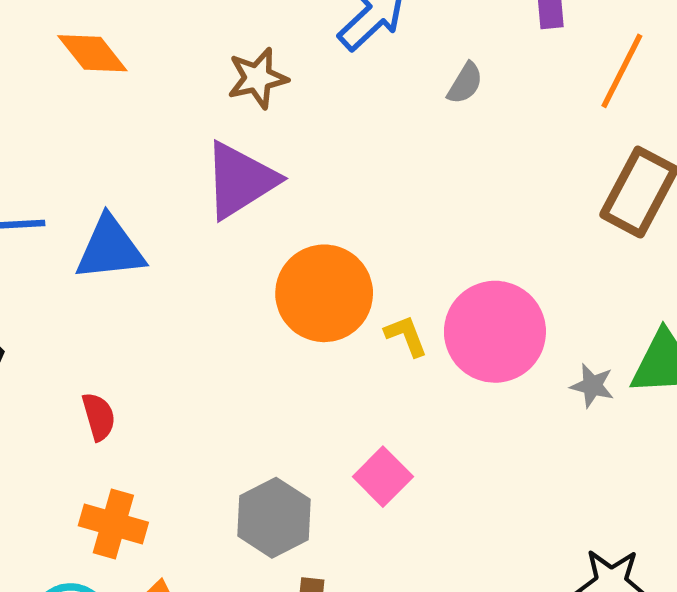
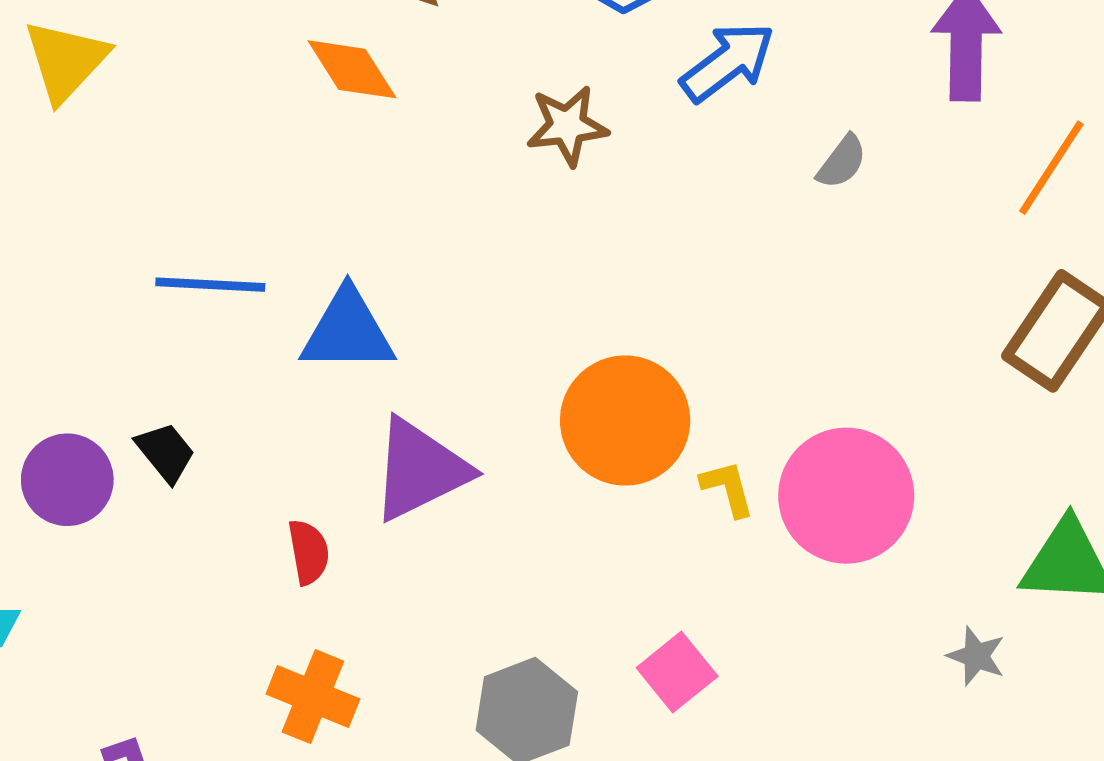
purple triangle: (240, 180) -> (420, 470), moved
gray star: (592, 386) -> (976, 656), moved

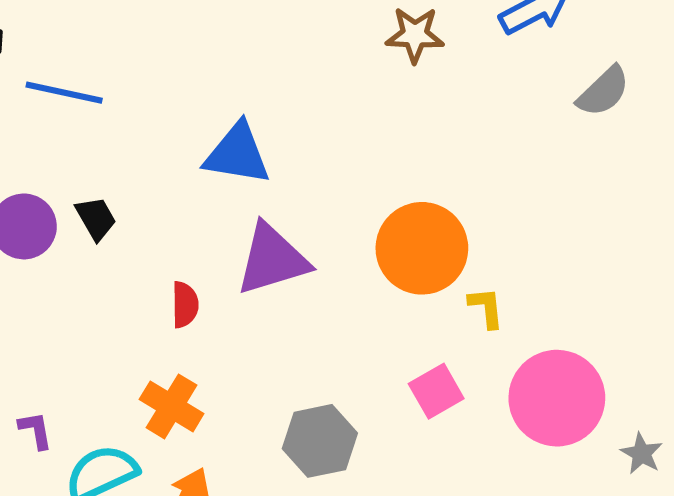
gray semicircle: (842, 162) -> (603, 91), size x1.4
blue line: (210, 285) -> (64, 93), moved
pink circle: (846, 496) -> (557, 398), moved
pink square: (677, 672) -> (436, 391), moved

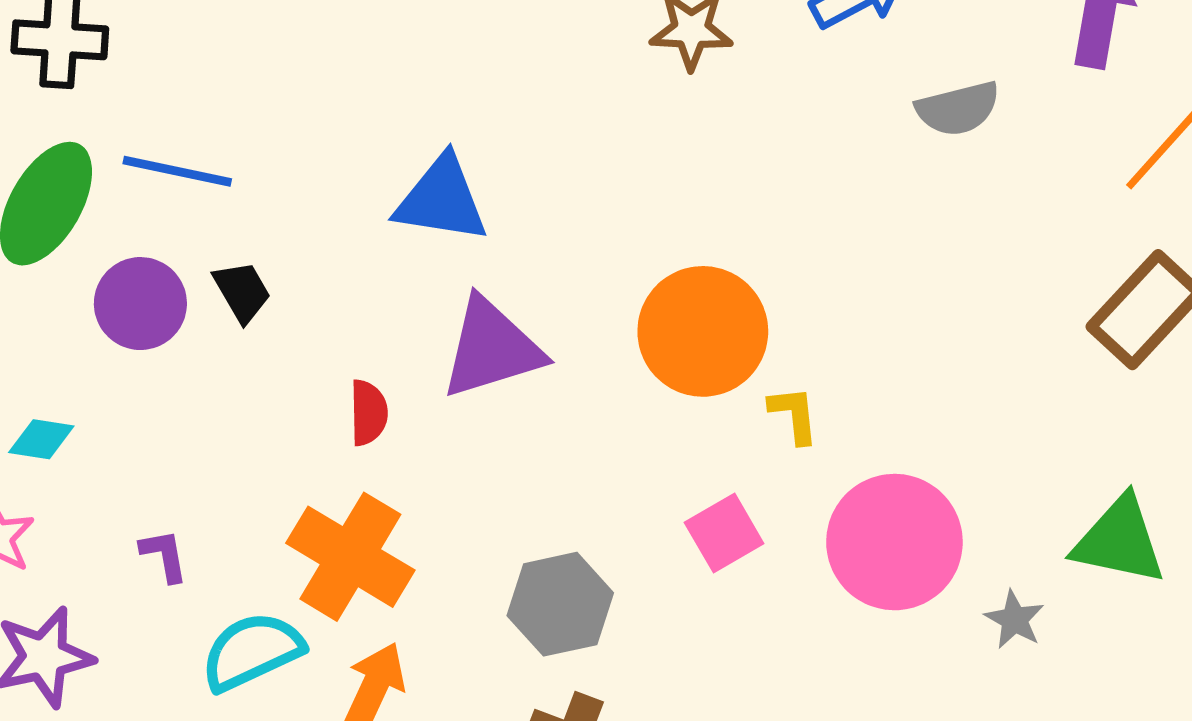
gray semicircle: (603, 91) -> (958, 109), turned 30
blue line: (64, 93) -> (177, 171), moved
orange cross: (172, 406) -> (350, 557), size x1.4
purple L-shape: (36, 430) -> (164, 555), moved

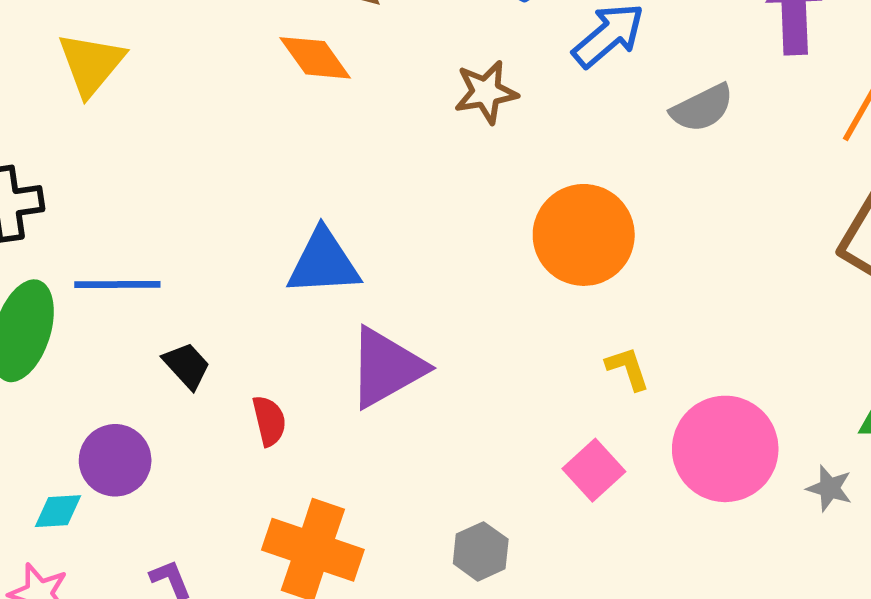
purple circle: (140, 304) -> (115, 460), moved
orange circle: (703, 331) -> (584, 235), moved
red semicircle: (369, 413) -> (269, 421), moved
gray hexagon: (560, 604) -> (481, 551), size x0.7

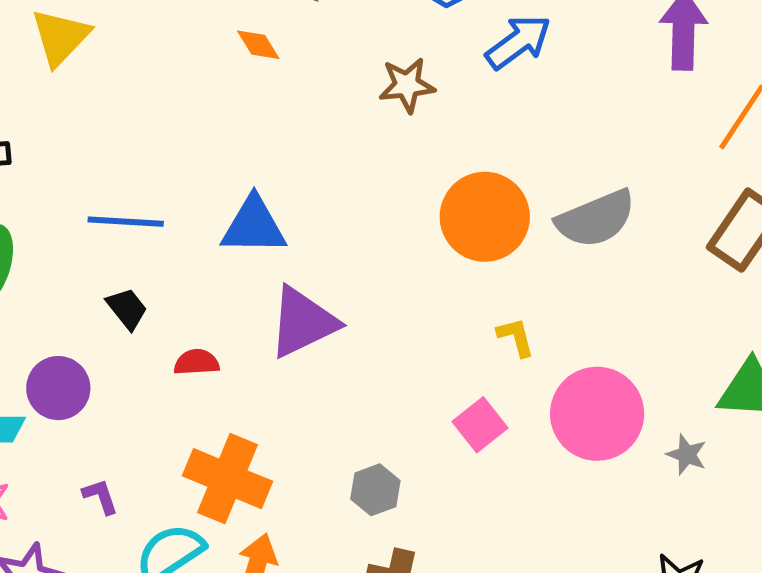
orange diamond: (315, 58) -> (258, 45), size x0.7
gray semicircle: (702, 108) -> (596, 219), moved, size x1.4
blue line: (117, 285) -> (126, 222), moved
red semicircle: (269, 421) -> (197, 362), turned -84

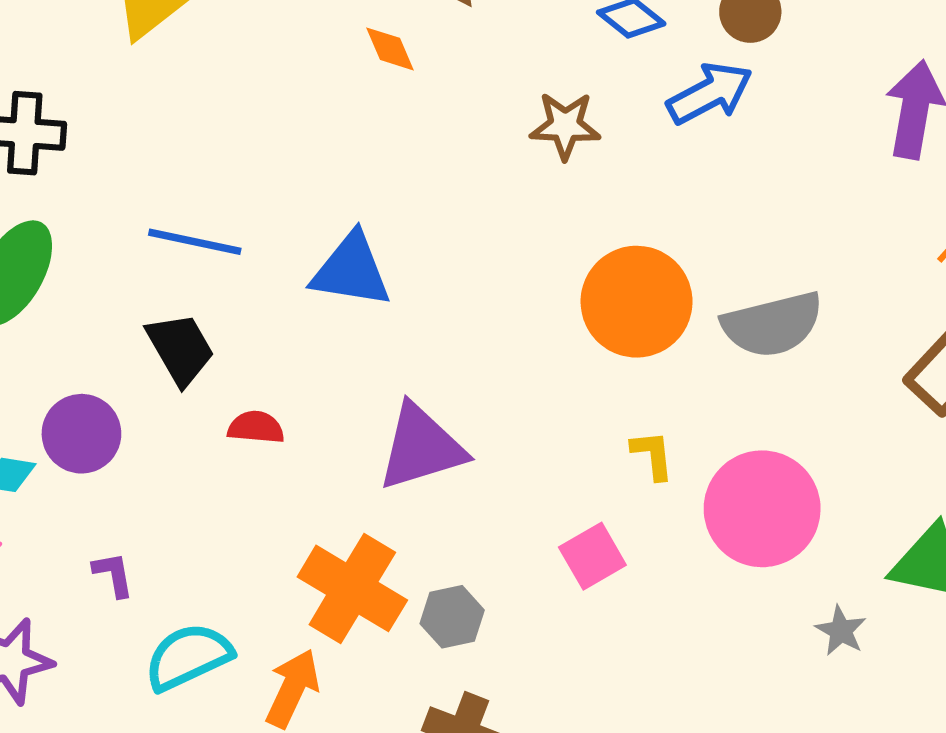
black trapezoid: (127, 309) -> (180, 349), size x1.4
purple triangle: (303, 322) -> (421, 447), moved
pink circle: (597, 414) -> (762, 509), moved
orange cross: (227, 479) -> (352, 588), moved

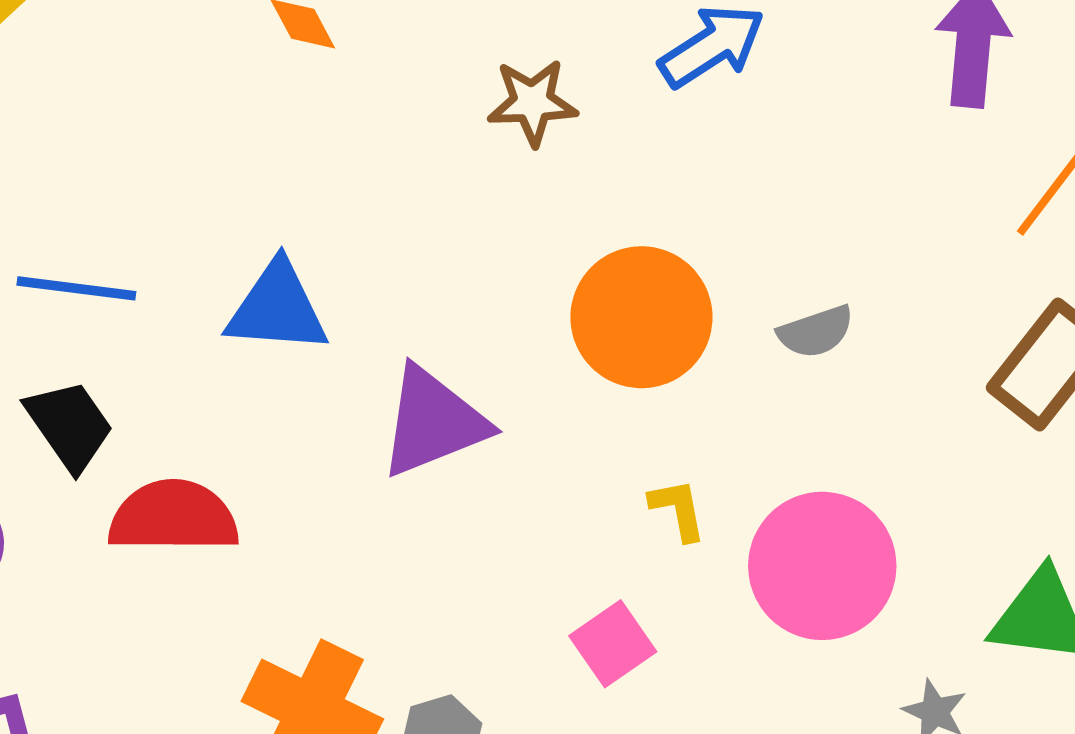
gray semicircle: (772, 324) -> (816, 332), size x0.6
red semicircle: (256, 427) -> (173, 517), size x1.8
purple triangle: (421, 447) -> (433, 422), moved

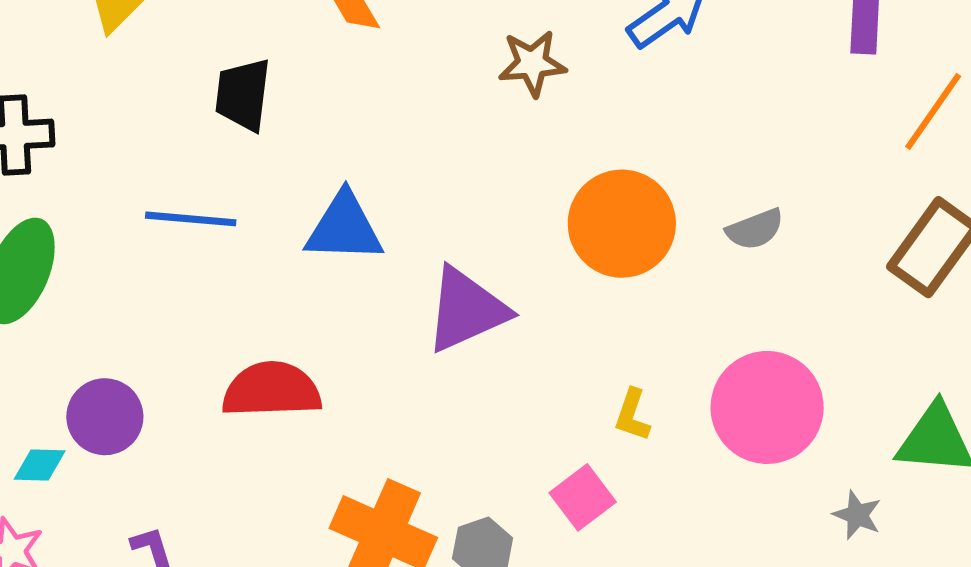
black trapezoid: (69, 425) -> (243, 95), moved, turned -136
yellow L-shape: (678, 510) -> (632, 415), moved, turned -148
pink square: (613, 644) -> (583, 497), moved

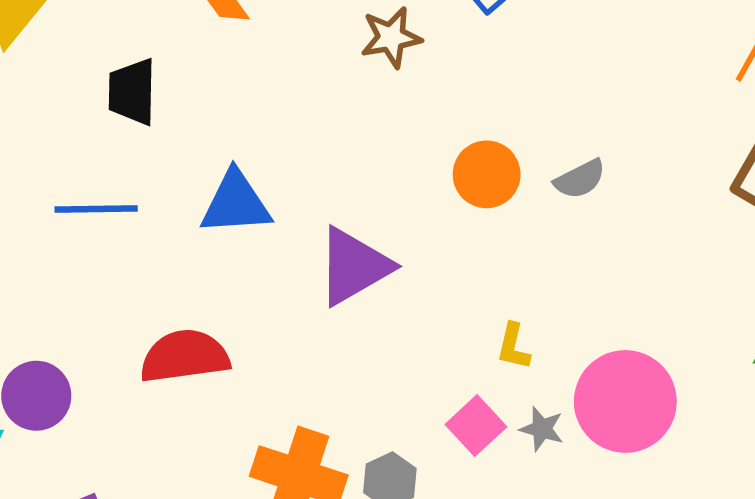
orange circle: (622, 224) -> (487, 174), size x0.7
gray semicircle: (755, 229) -> (580, 179), moved
pink circle: (767, 407) -> (625, 401), moved
gray star: (857, 515) -> (542, 429), moved

